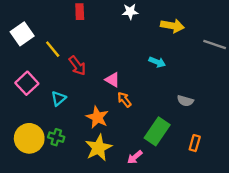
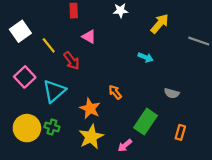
yellow arrow: (172, 26) -> (160, 24), turned -60
pink triangle: (113, 80) -> (89, 37), moved
cyan triangle: (59, 98) -> (54, 91), size x1.6

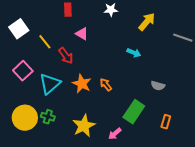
orange star: (90, 108) -> (82, 84), moved

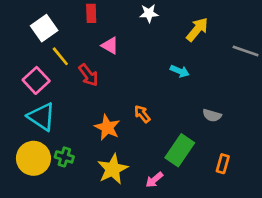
white square: (19, 29) -> (44, 28), moved
pink square: (23, 71) -> (36, 80), moved
cyan triangle: (50, 84) -> (41, 117), moved, turned -45
orange star: (82, 84) -> (107, 127), moved

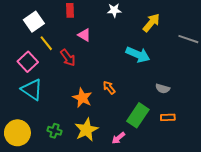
cyan arrow: (180, 71) -> (138, 55), size x1.6
green cross: (64, 157) -> (54, 131), moved
yellow circle: (33, 158) -> (17, 133), moved
orange rectangle: (223, 164) -> (168, 117), moved, turned 72

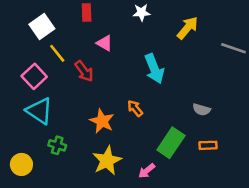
cyan arrow: (138, 55) -> (154, 69), moved, turned 45
green cross: (54, 131) -> (57, 145), moved
yellow circle: (17, 133) -> (21, 164), size x0.7

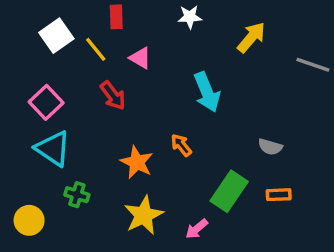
yellow line: (57, 53) -> (96, 49), moved

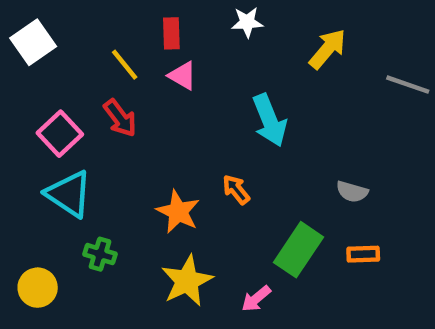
red rectangle: (116, 17) -> (171, 33), moved
white square: (56, 36) -> (33, 42), moved
red arrow: (113, 96) -> (120, 118), moved

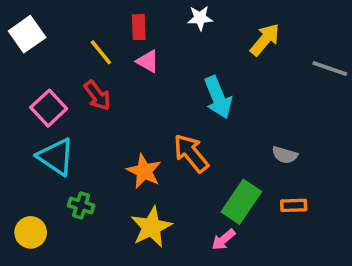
orange arrow: (236, 189) -> (191, 153), size x1.6
pink arrow: (256, 299) -> (223, 240), moved

